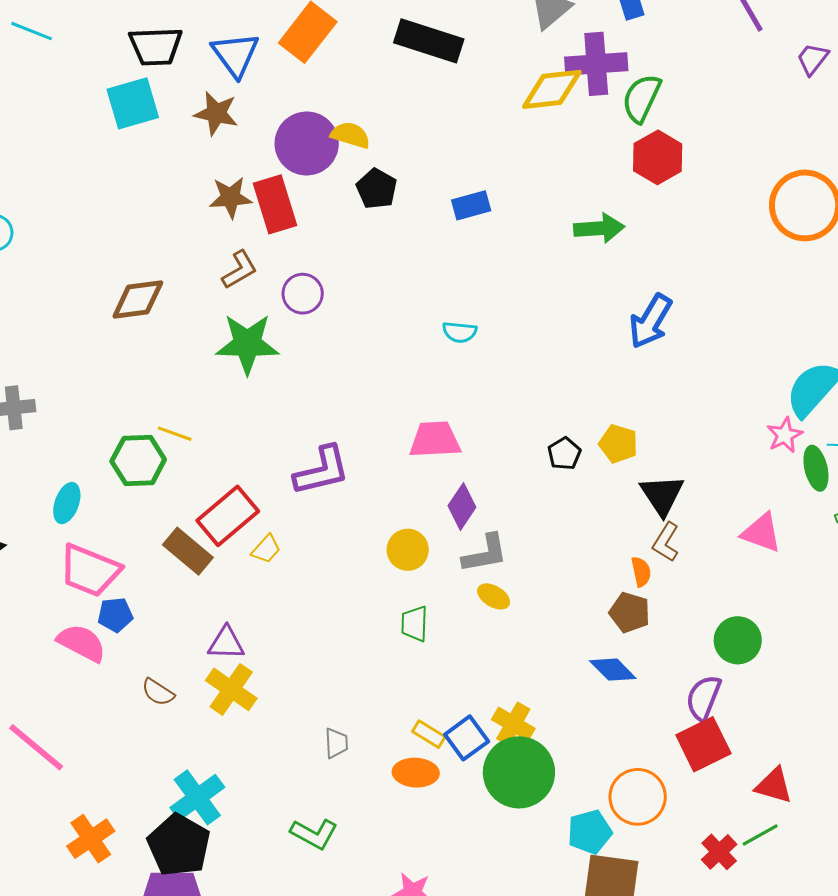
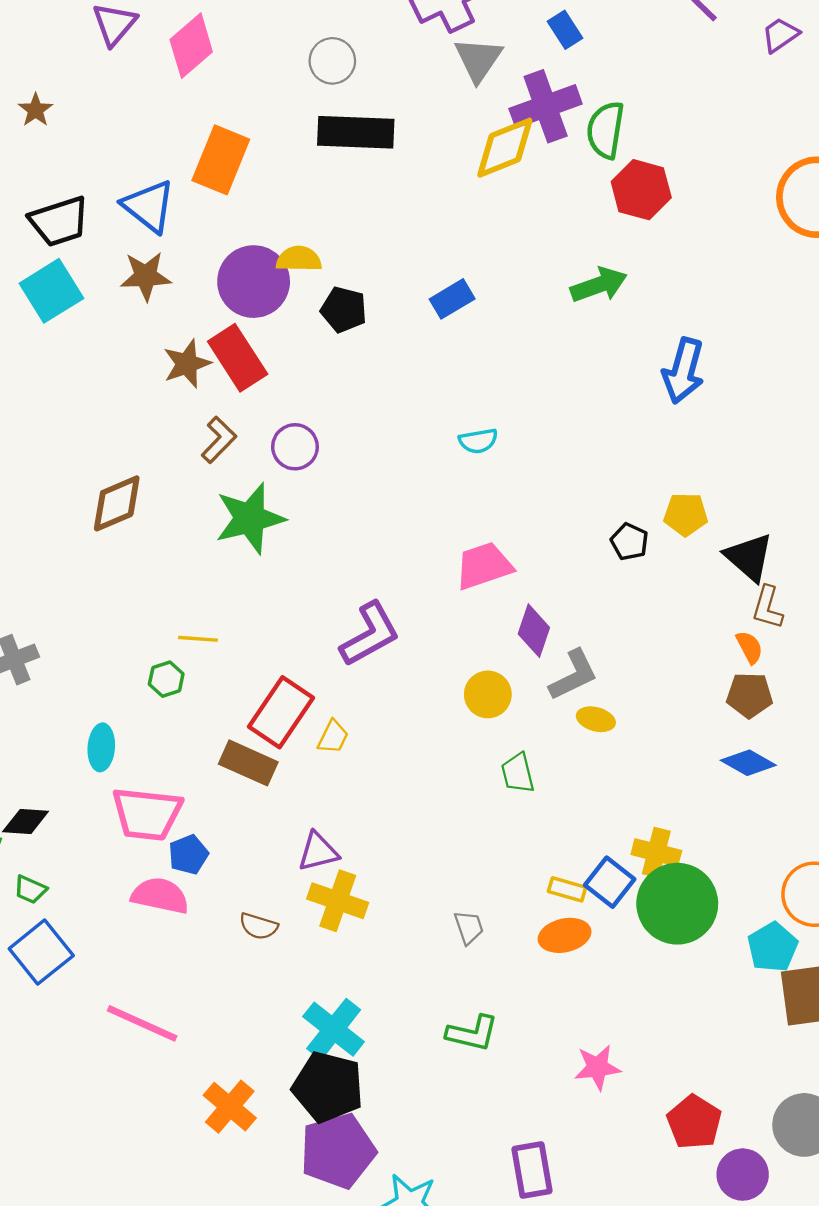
purple trapezoid: (813, 59) -> (780, 35), turned 33
green hexagon: (138, 460) -> (166, 679), size x0.6

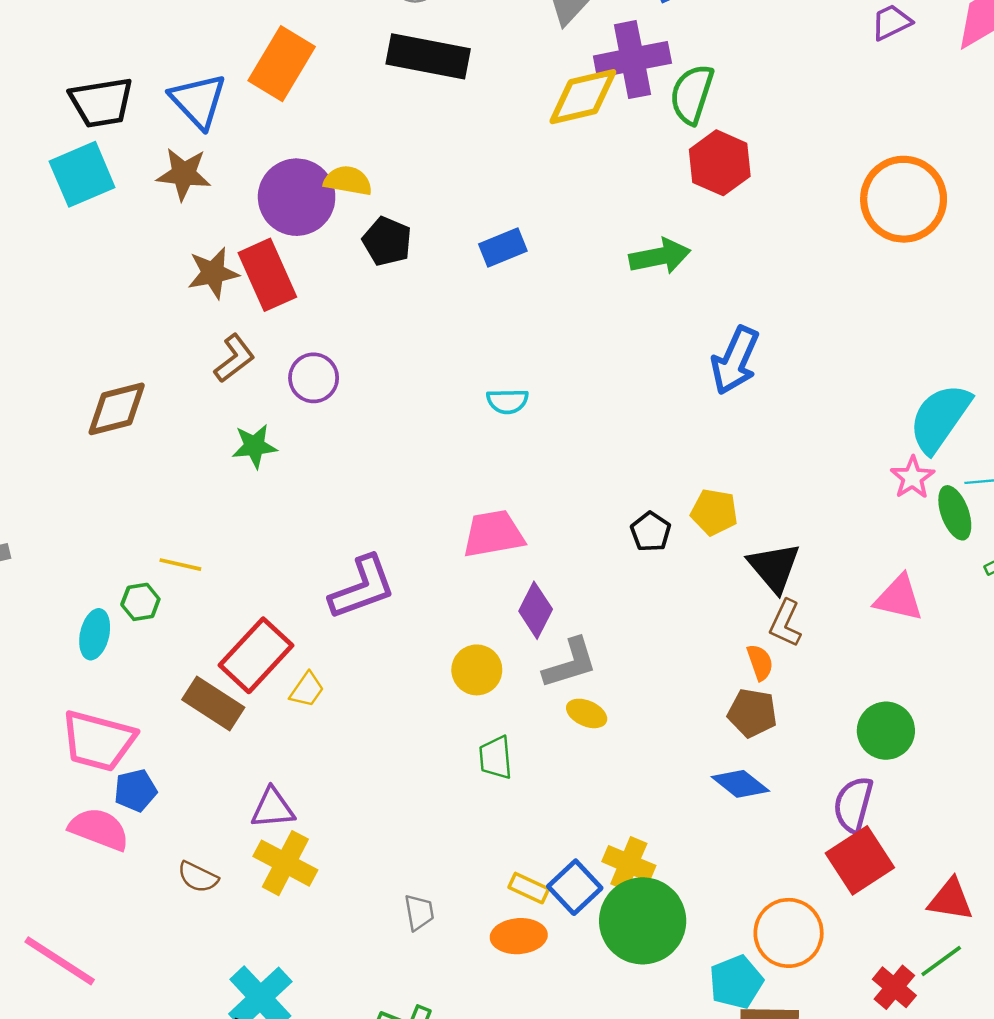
green star: (250, 518) -> (254, 446), size x0.6
cyan ellipse: (101, 747) -> (95, 634), moved

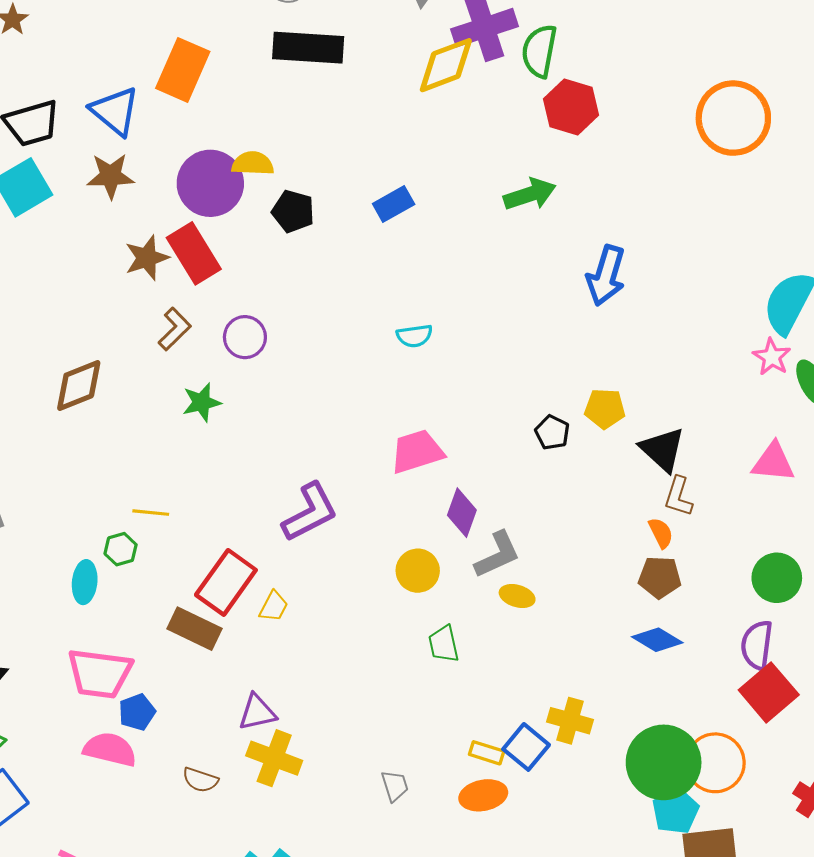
green circle: (643, 921) -> (664, 762), moved

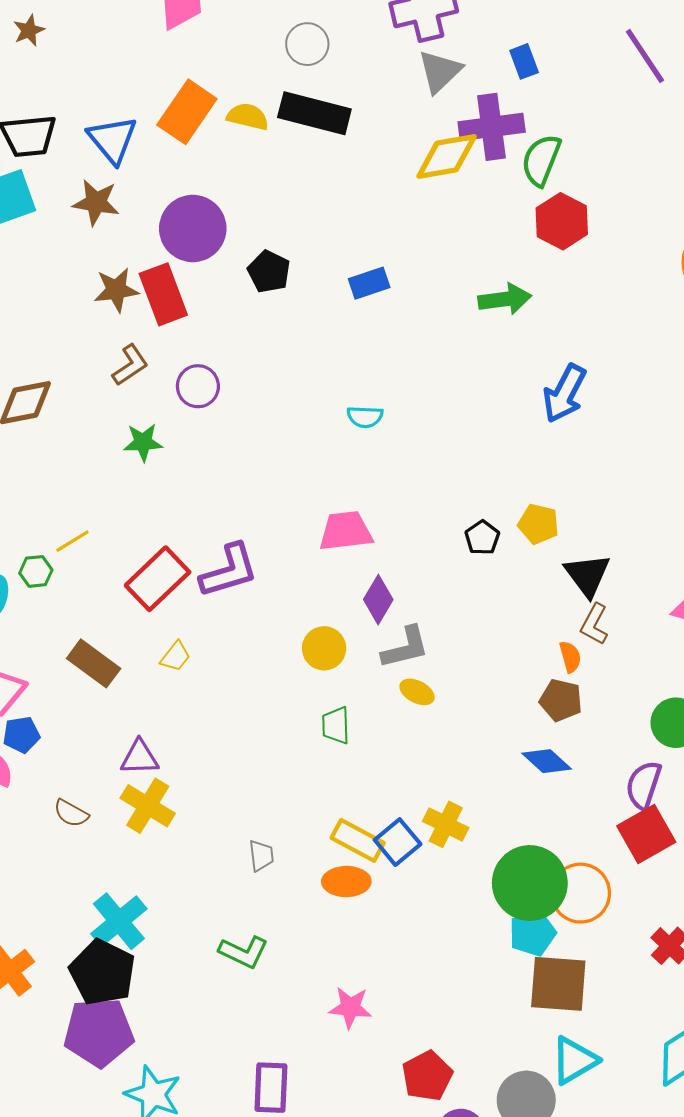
yellow semicircle: (253, 163) -> (248, 117), moved
yellow line: (151, 513) -> (72, 541), turned -48
red rectangle: (226, 582) -> (158, 579), moved
yellow rectangle: (487, 753) -> (358, 840), size x1.5

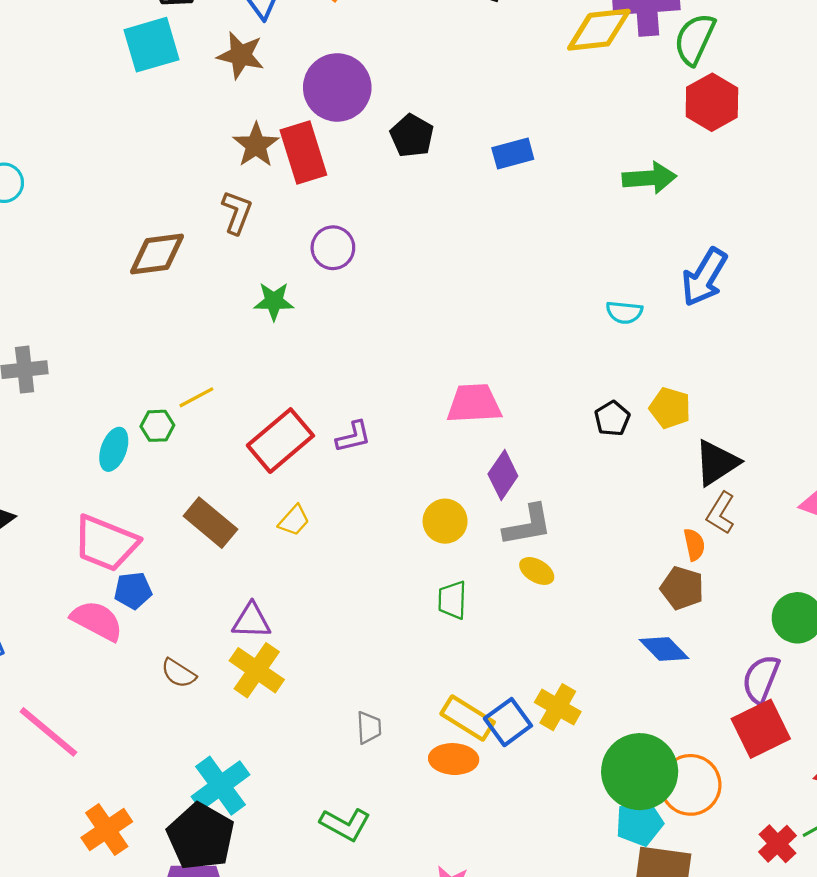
brown star: (116, 290) -> (256, 145), turned -30
brown L-shape: (130, 365) -> (237, 212), moved, turned -39
cyan semicircle: (365, 417) -> (624, 312), moved
purple L-shape: (229, 571) -> (353, 437), size x0.6
black triangle: (587, 575) -> (717, 463), turned 30

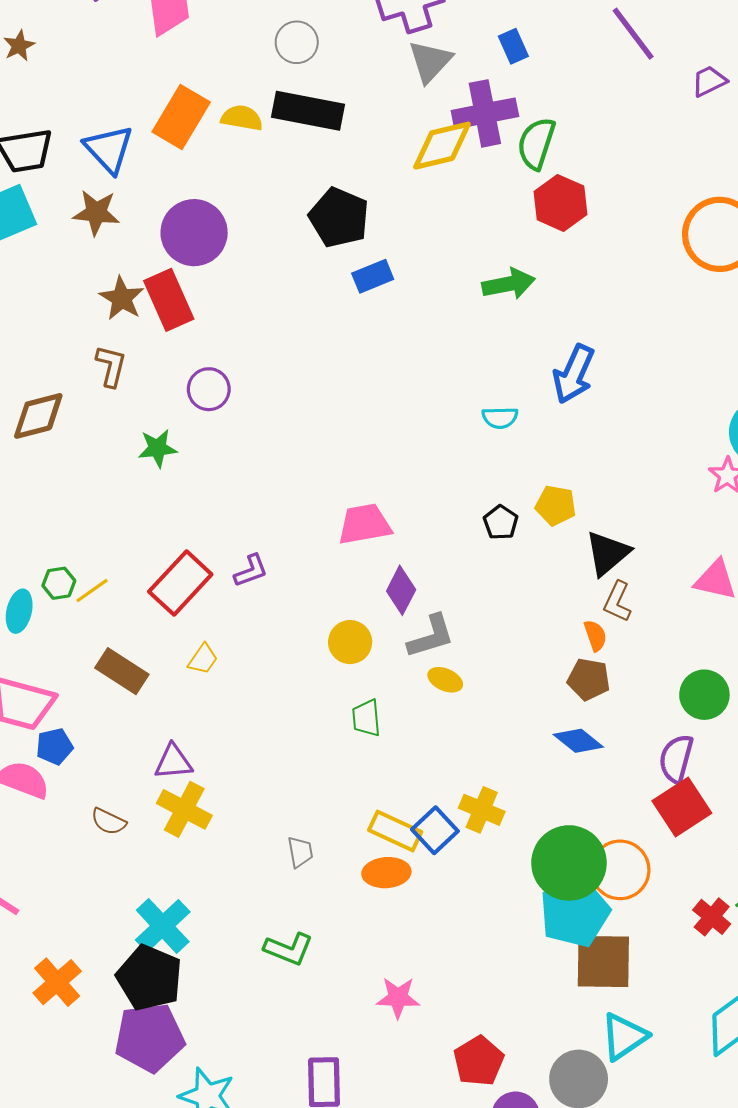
black pentagon: (412, 136) -> (339, 218), moved, size x1.4
yellow line: (196, 397) -> (92, 591), moved
cyan pentagon: (639, 822) -> (575, 912), size x1.5

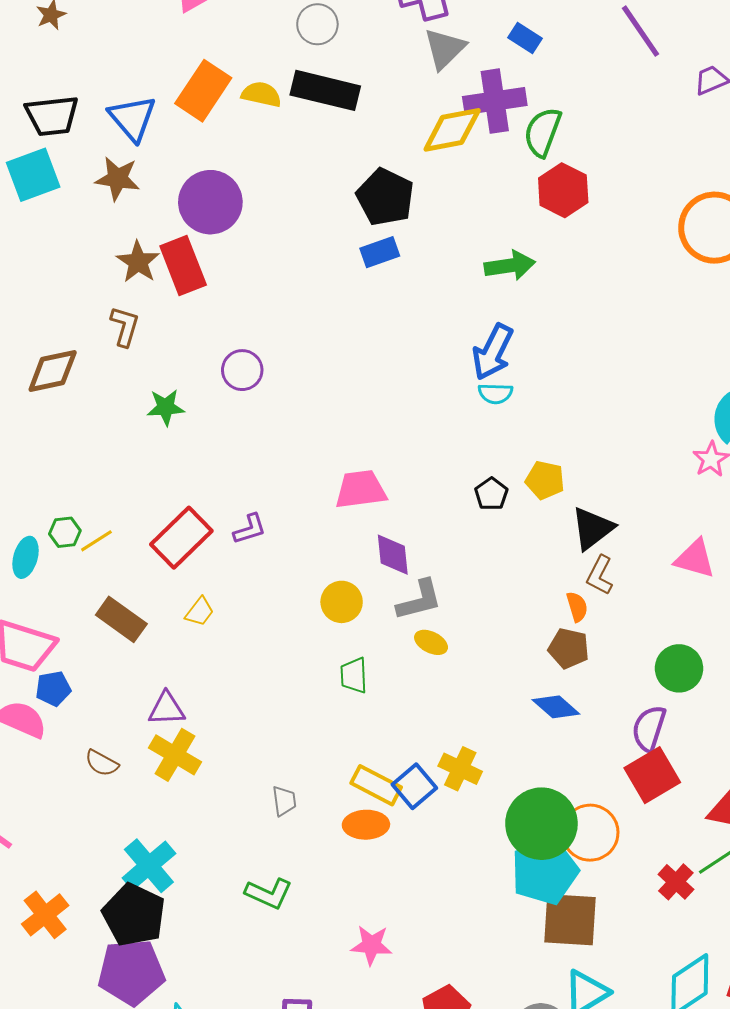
blue rectangle: (513, 46) -> (525, 38), turned -36
black pentagon: (339, 218) -> (385, 197), moved
blue arrow: (574, 374) -> (493, 352), moved
purple circle: (209, 389) -> (242, 370), moved
purple diamond: (401, 590) -> (393, 555), turned -36

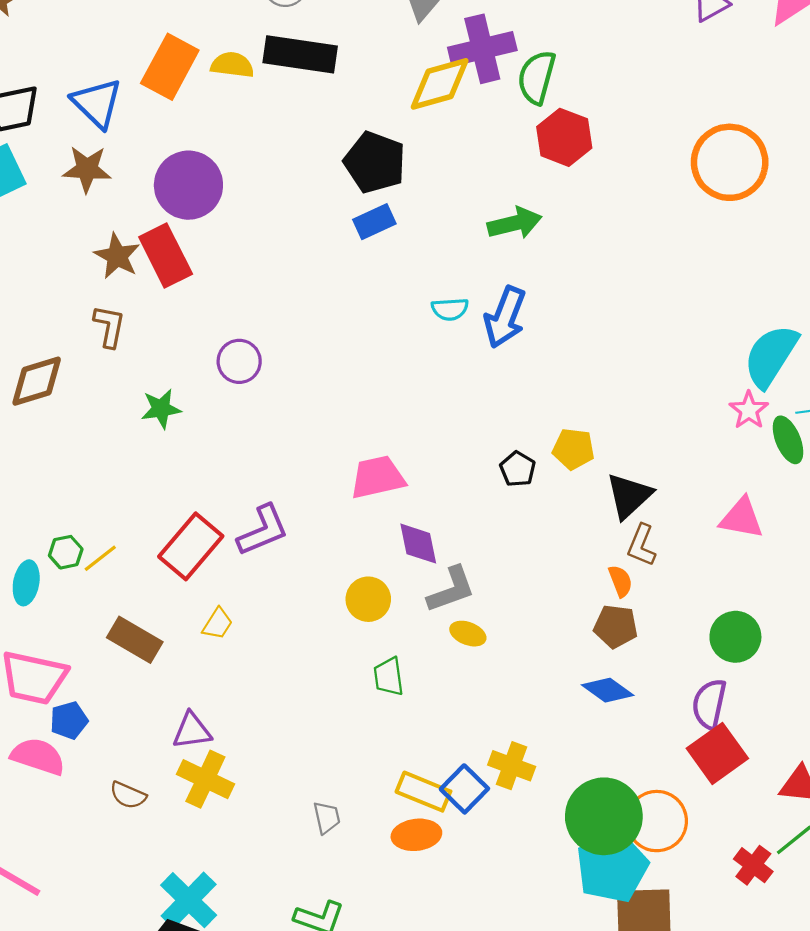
cyan semicircle: (495, 393) -> (450, 309), moved
purple L-shape: (250, 529) -> (263, 530), size x1.5

